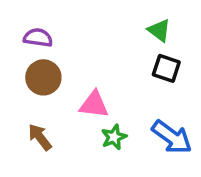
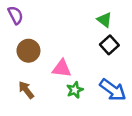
purple semicircle: (38, 38) -> (15, 15), moved, turned 54
black square: (166, 68) -> (109, 45), turned 30

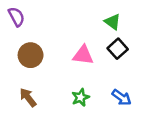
pink triangle: (62, 69) -> (83, 55), moved
blue arrow: (113, 90) -> (122, 97), size x0.7

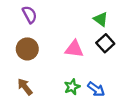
purple semicircle: (16, 17) -> (30, 15), moved
blue arrow: (122, 97) -> (96, 89), moved

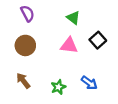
green triangle: (101, 19) -> (73, 18), moved
green star: (72, 87) -> (58, 87), moved

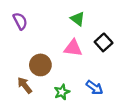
purple semicircle: (27, 13) -> (20, 21), moved
brown circle: (25, 45) -> (40, 65), moved

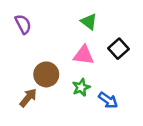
brown arrow: (25, 85) -> (28, 98), turned 78
green star: (62, 92) -> (81, 87), moved

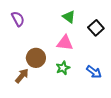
black square: (118, 49) -> (96, 28), moved
blue arrow: (108, 100) -> (94, 72), moved

